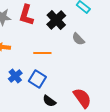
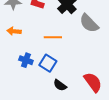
gray semicircle: (78, 39) -> (89, 23), size x1.5
blue cross: (15, 76) -> (26, 60), turned -32

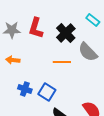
orange line: (53, 37) -> (62, 62), moved

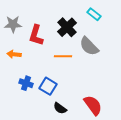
red L-shape: (36, 28) -> (36, 35), moved

